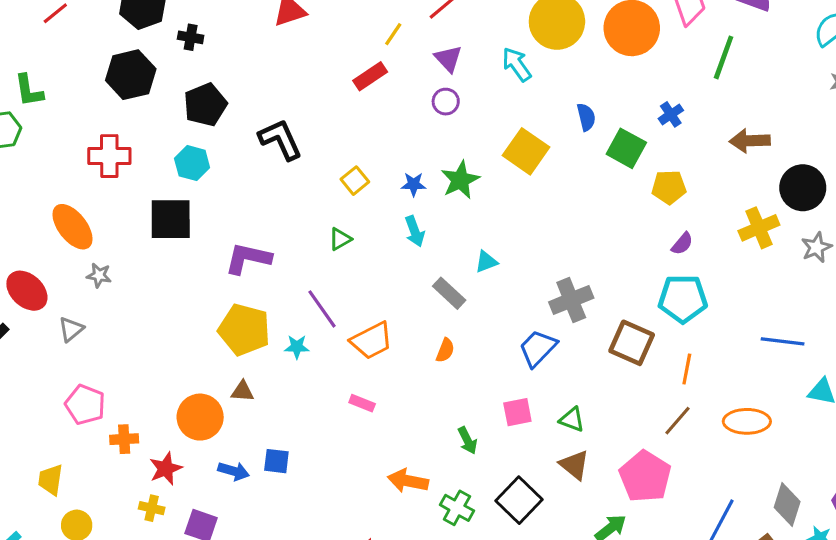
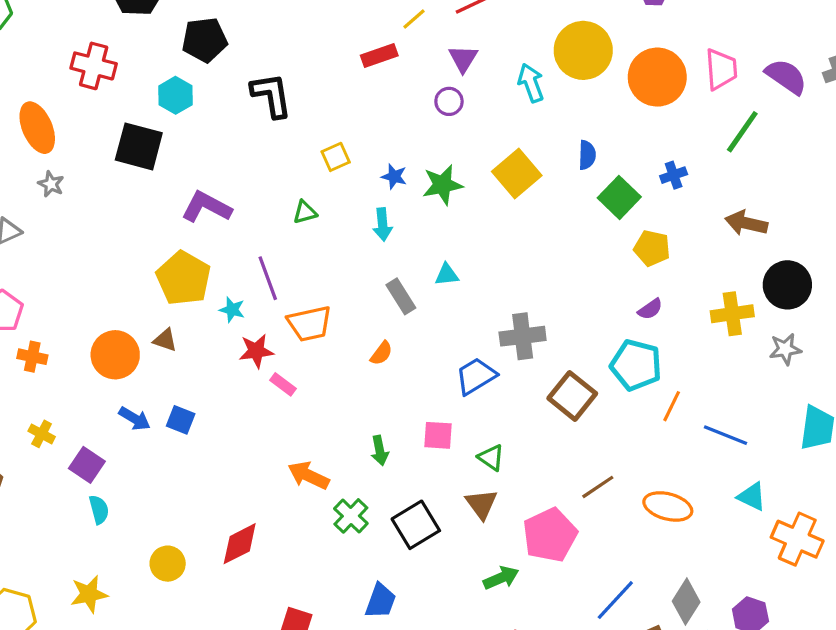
orange line: (687, 369) -> (672, 406), moved
red star: (166, 469) -> (256, 351), moved

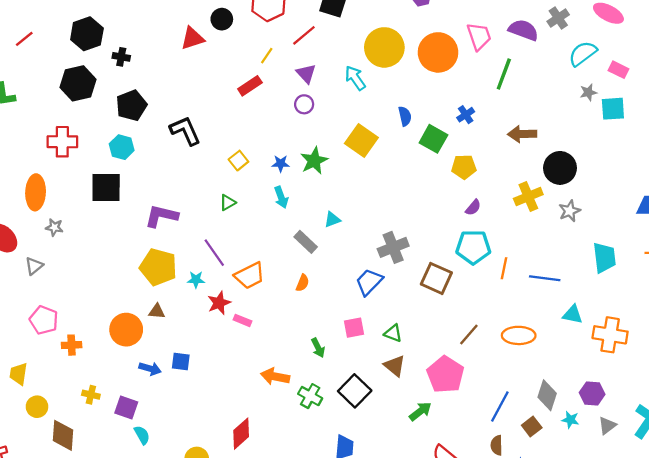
orange ellipse: (37, 128) -> (36, 192), turned 40

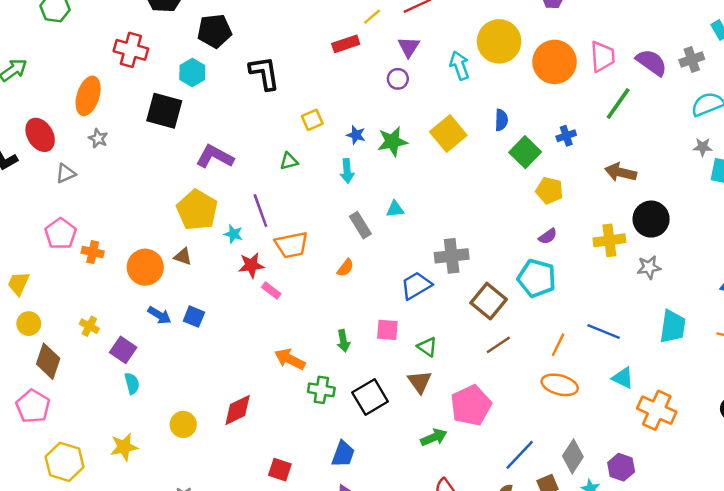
orange line: (504, 268) -> (558, 345), moved
brown line: (469, 335) -> (498, 345), moved
orange cross: (72, 345) -> (93, 252), moved
green cross: (310, 396) -> (321, 390), turned -35

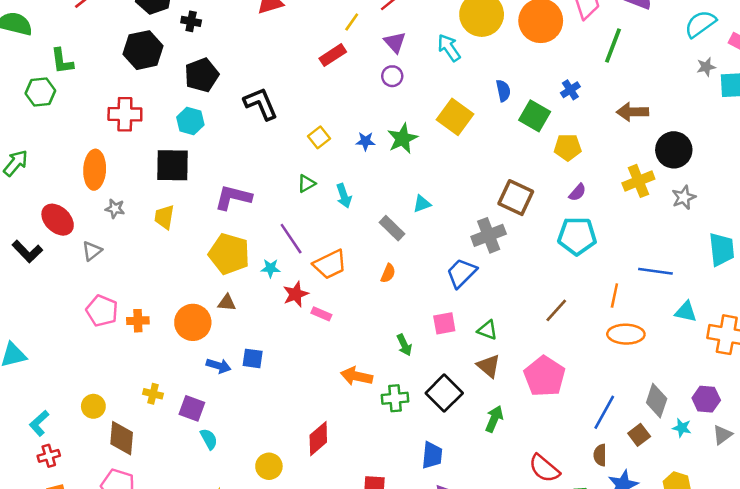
cyan arrow: (347, 171) -> (344, 196), moved
yellow trapezoid: (18, 283) -> (164, 217), moved
brown square: (489, 301) -> (516, 198), moved
green arrow: (434, 437) -> (494, 419), moved, turned -30

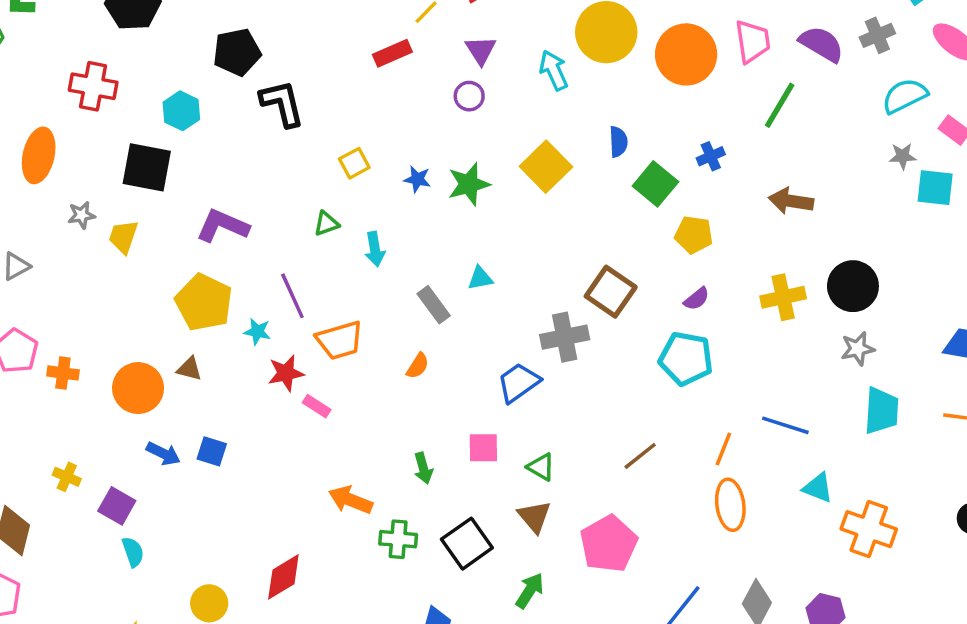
black pentagon: (202, 75) -> (237, 52), moved
black circle: (674, 150) -> (853, 286), moved
gray star: (684, 197) -> (858, 349), moved
gray star: (115, 209) -> (82, 215), moved, turned -30
orange ellipse: (626, 334) -> (730, 505), turned 72

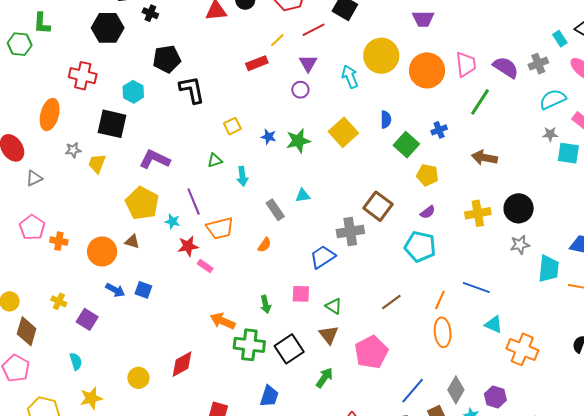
cyan trapezoid: (881, 411) -> (549, 269), moved
green cross: (398, 539) -> (249, 345), size x1.4
cyan semicircle: (133, 552) -> (76, 361), moved

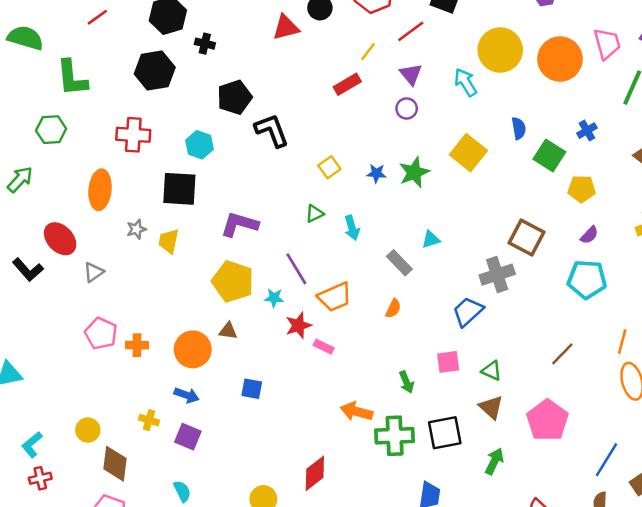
green L-shape: (42, 23) -> (72, 78), size x1.4
green hexagon: (20, 44) -> (51, 130), moved
blue arrow: (115, 290) -> (187, 395), moved
black square: (289, 349) -> (445, 433), turned 32

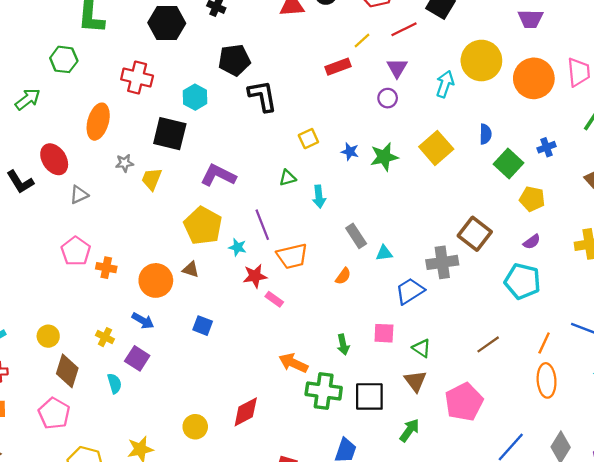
cyan arrow: (466, 82) -> (445, 84), turned 40
cyan triangle: (431, 239) -> (384, 253), moved
cyan semicircle: (182, 491) -> (114, 383), moved

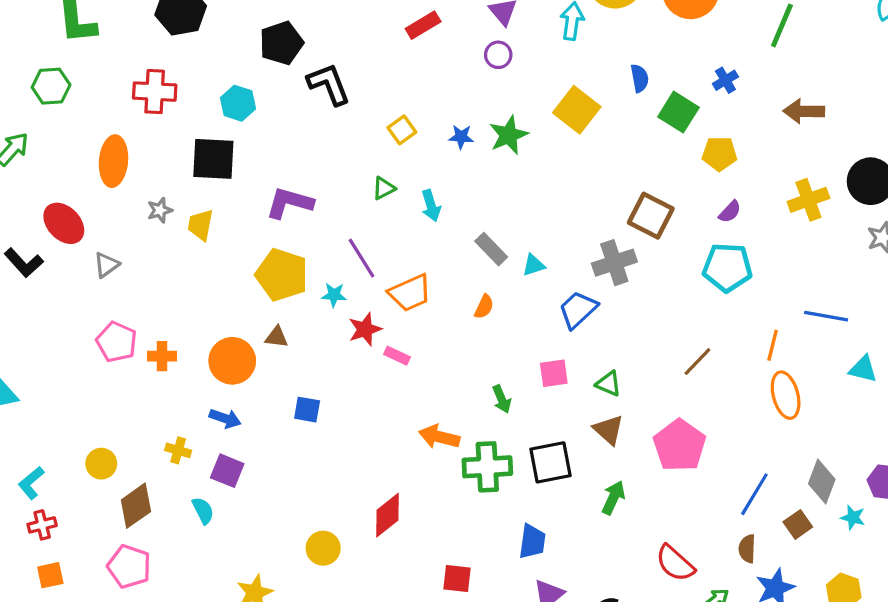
brown diamond: (67, 371) -> (136, 506), turned 48

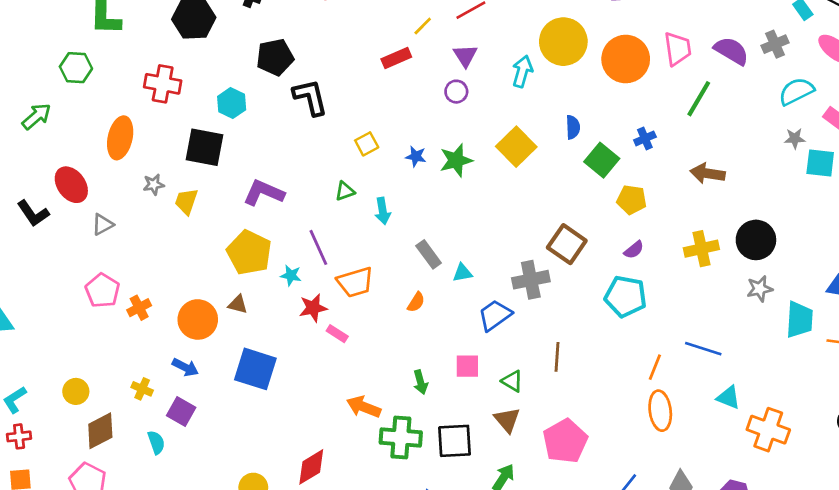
orange cross: (162, 356) -> (139, 308), turned -35
brown line: (697, 362) -> (557, 357), moved, turned -48
blue square: (307, 410) -> (255, 369), size x1.8

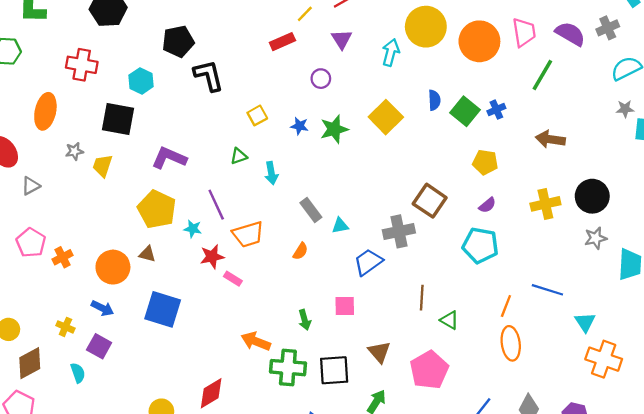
purple circle: (456, 92) -> (321, 79), moved
green square: (602, 160) -> (465, 111), moved
green triangle: (512, 381) -> (449, 320), moved
cyan triangle: (728, 397) -> (585, 322), moved, turned 35

